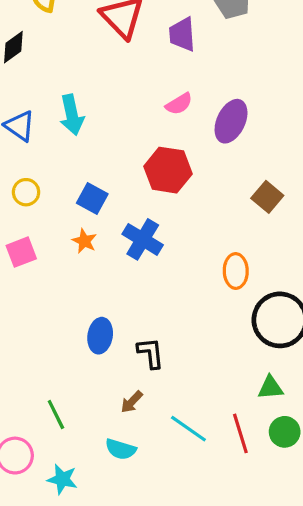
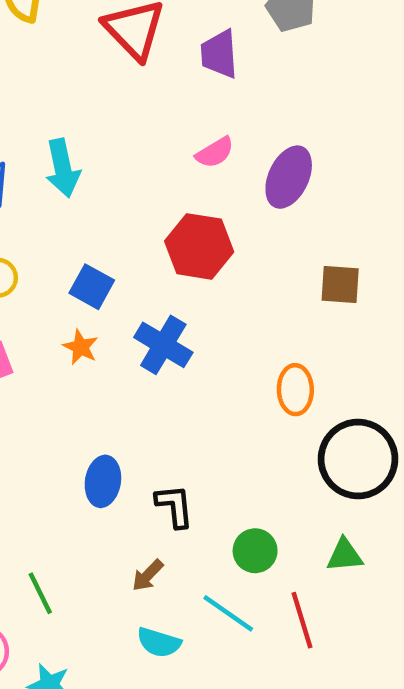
brown square: (267, 197) -> (340, 284), turned -36
green circle: (285, 432) -> (255, 551), moved
cyan semicircle: (121, 449) -> (159, 642), moved

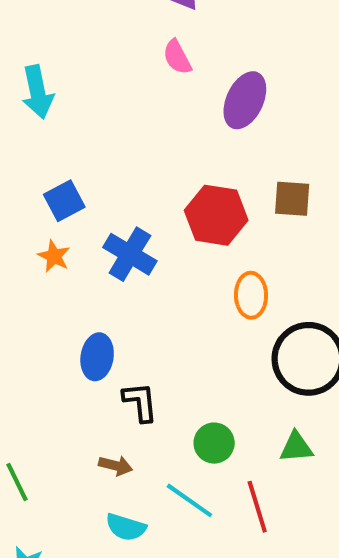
pink semicircle: (215, 152) -> (177, 57), moved, turned 93
red hexagon: (199, 246) -> (216, 215), moved
blue square: (92, 287) -> (64, 201), turned 33
blue ellipse: (103, 481) -> (97, 357), moved
brown arrow: (148, 575) -> (116, 466), turned -120

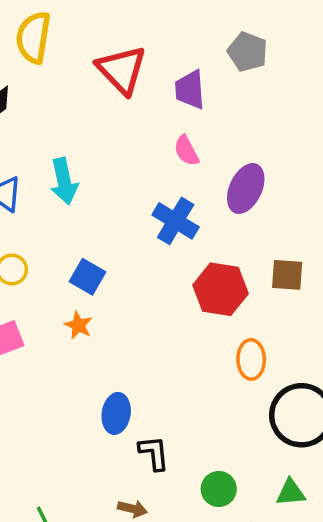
blue square: (64, 201) -> (87, 277), turned -32
blue cross: (130, 254) -> (176, 221), moved

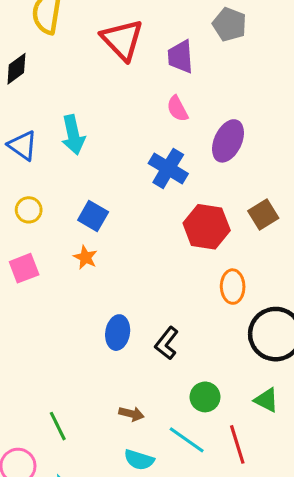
brown square: (287, 275) -> (263, 214), turned -36
black L-shape: (154, 453) -> (167, 343), moved, turned -136
green triangle: (291, 493) -> (266, 400), turned 32

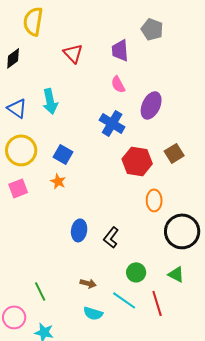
red triangle: (122, 40) -> (73, 53), moved, size x0.7
yellow circle: (29, 210) -> (21, 150), size x1.8

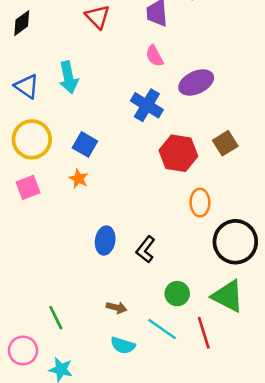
purple ellipse: (151, 105) -> (196, 82), turned 40
green triangle: (176, 274) -> (228, 296), size x1.6

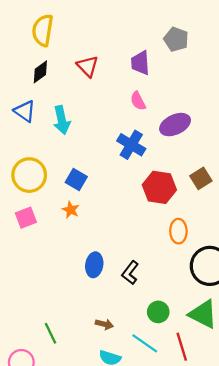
black diamond: (22, 23) -> (40, 72), moved
blue triangle: (27, 86) -> (25, 111), moved

